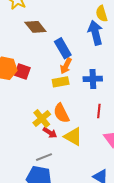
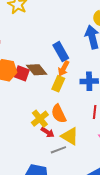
brown diamond: (35, 27) -> (37, 70), moved
yellow rectangle: (61, 82) -> (58, 84), turned -56
gray line: (44, 157) -> (58, 150), moved

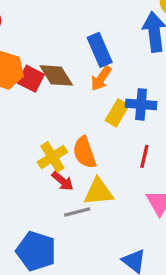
yellow rectangle: (58, 84) -> (117, 113), moved
yellow triangle: (70, 136) -> (99, 192), turned -42

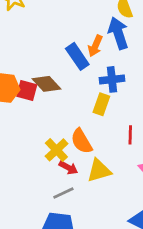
orange arrow: (101, 78) -> (95, 46), moved
blue cross: (141, 104) -> (112, 79), moved
gray line: (77, 212) -> (63, 193), moved

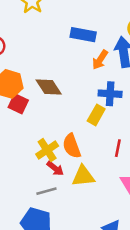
blue rectangle: (77, 56) -> (83, 35), moved, turned -55
red square: (27, 91) -> (18, 104), moved

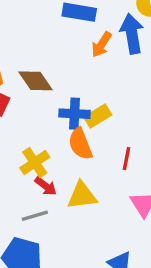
blue cross: (110, 94) -> (75, 114), moved
yellow rectangle: (96, 115) -> (98, 116), turned 30
orange semicircle: (72, 146) -> (80, 144), moved

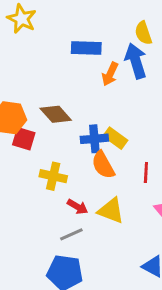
yellow rectangle: (98, 116) -> (115, 138), turned 75
yellow cross: (35, 162) -> (53, 176), moved, turned -35
yellow triangle: (82, 196) -> (111, 211), turned 36

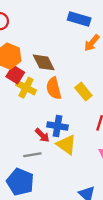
blue cross: (94, 139) -> (57, 126), moved
orange semicircle: (103, 165) -> (54, 88), moved
yellow cross: (53, 176) -> (26, 88), moved

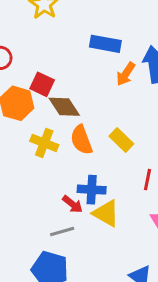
red square: (15, 74) -> (42, 84), moved

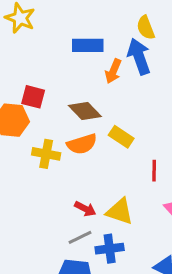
brown diamond: (64, 107) -> (85, 111), moved
orange semicircle: (81, 140) -> (82, 144), turned -76
blue cross: (92, 190) -> (110, 249), moved

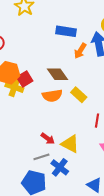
red square: (33, 97) -> (25, 79), moved, turned 35
yellow cross: (46, 154) -> (14, 87), moved
blue cross: (110, 249) -> (60, 167), turned 36

